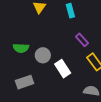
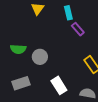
purple rectangle: (82, 40) -> (78, 29), moved
white rectangle: (63, 69) -> (59, 85), moved

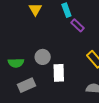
green semicircle: (18, 49) -> (16, 63), moved
white rectangle: (59, 85) -> (59, 73), moved, turned 36

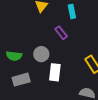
purple rectangle: (77, 25) -> (61, 33), moved

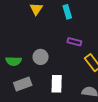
purple rectangle: (61, 33) -> (74, 42), moved, turned -32
white rectangle: (55, 72) -> (57, 84), moved

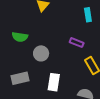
cyan rectangle: (67, 12) -> (88, 15), moved
green semicircle: (14, 61) -> (20, 37), moved

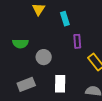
cyan rectangle: (88, 15) -> (65, 19), moved
purple rectangle: (77, 43) -> (77, 41), turned 72

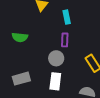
purple rectangle: (77, 41) -> (65, 40), moved
gray circle: (44, 57) -> (56, 58), moved

